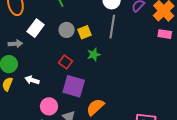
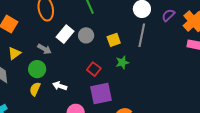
gray circle: (67, 30) -> (86, 35), moved
gray arrow: (15, 44) -> (44, 49), turned 32
purple square: (74, 86) -> (101, 94), turned -30

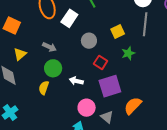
white rectangle: (65, 34) -> (69, 18), moved
gray circle: (86, 35) -> (89, 41), moved
green circle: (37, 69) -> (53, 68), moved
white arrow: (60, 86) -> (76, 81), moved

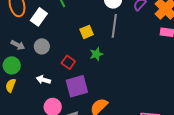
gray circle: (89, 41) -> (42, 46), moved
green circle: (53, 68) -> (12, 65), moved

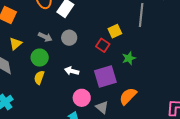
yellow square: (87, 32) -> (115, 31), moved
green star: (96, 54) -> (129, 58), moved
red square: (68, 62) -> (103, 45), moved

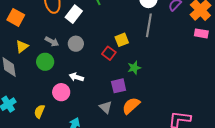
purple square: (105, 76) -> (119, 86), moved, size x0.7
yellow semicircle: (39, 78) -> (39, 111), moved
pink circle: (82, 98) -> (61, 92), moved
gray triangle: (102, 107) -> (106, 107), moved

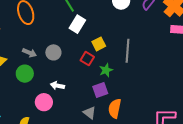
white rectangle: (74, 14) -> (77, 24), moved
gray line: (149, 25) -> (128, 51), moved
green star: (134, 68) -> (106, 70), moved
orange semicircle: (131, 106) -> (115, 108), turned -30

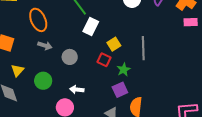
gray arrow: (29, 53) -> (45, 46), moved

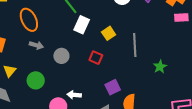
yellow square: (114, 44) -> (109, 33), moved
green star: (124, 70) -> (160, 67), moved
white arrow: (77, 90) -> (74, 95), moved

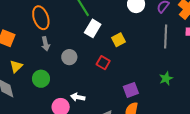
gray arrow: (36, 45) -> (45, 44), turned 56
gray line: (135, 45) -> (166, 36), moved
purple square: (113, 87) -> (131, 90), moved

